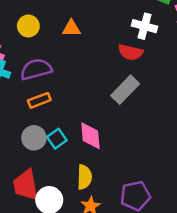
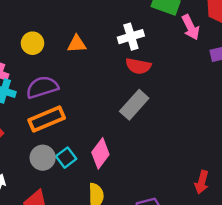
white cross: (144, 26) -> (131, 37), moved, turned -30
orange rectangle: (39, 100) -> (47, 119), size x1.5
pink diamond: (90, 136) -> (100, 153), turned 44

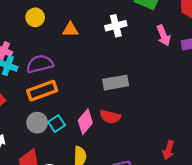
pink arrow: (191, 27) -> (164, 35), moved
yellow circle: (32, 43) -> (35, 17), moved
red semicircle: (138, 66) -> (110, 117), moved
gray rectangle: (134, 105) -> (116, 83), turned 35

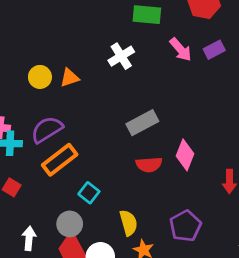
yellow circle: (35, 17) -> (40, 77), moved
pink diamond: (85, 122) -> (185, 155), moved
gray circle: (37, 123) -> (70, 224), moved

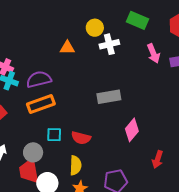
yellow circle: (40, 77) -> (95, 28), moved
red semicircle: (149, 165) -> (81, 138), moved
cyan square: (89, 193) -> (54, 135), turned 35

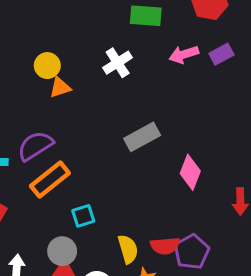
yellow circle: (95, 28) -> (47, 66), moved
pink arrow: (153, 53) -> (184, 54), turned 114
red semicircle: (81, 138) -> (165, 246), moved

